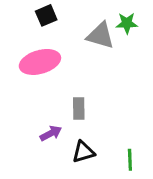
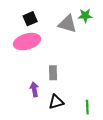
black square: (46, 15) -> (30, 19), moved
purple arrow: (51, 133) -> (34, 89), turned -72

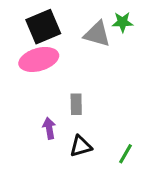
black square: (30, 19) -> (43, 27), size x1.6
green line: (87, 107) -> (126, 154), turned 32

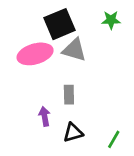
black square: (43, 27) -> (59, 24), moved
gray triangle: (97, 34) -> (74, 50), moved

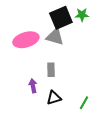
black square: (59, 24) -> (61, 18), moved

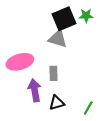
pink ellipse: (26, 40) -> (20, 62), moved
purple arrow: (33, 86) -> (35, 90), size x1.5

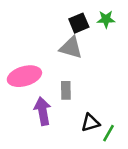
black square: (64, 19) -> (79, 23), size x0.7
black triangle: (57, 103) -> (90, 123), moved

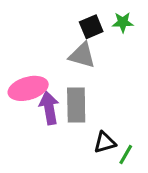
gray rectangle: (66, 90) -> (76, 105), size x1.6
purple arrow: (43, 111) -> (49, 108), moved

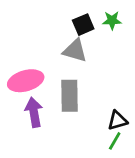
purple arrow: (49, 108) -> (34, 112), moved
black triangle: (105, 143) -> (117, 120), moved

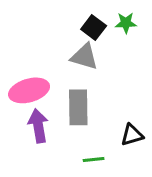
black square: (83, 25) -> (94, 27), turned -30
green line: (115, 141) -> (94, 160), moved, turned 54

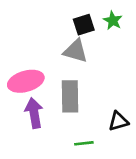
green star: (126, 23) -> (113, 20), turned 30
black square: (94, 27) -> (84, 25), turned 35

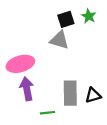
gray rectangle: (70, 96) -> (70, 93), moved
green line: (84, 143) -> (47, 113), moved

